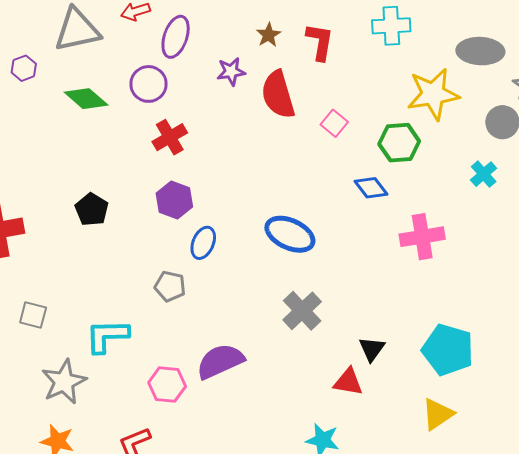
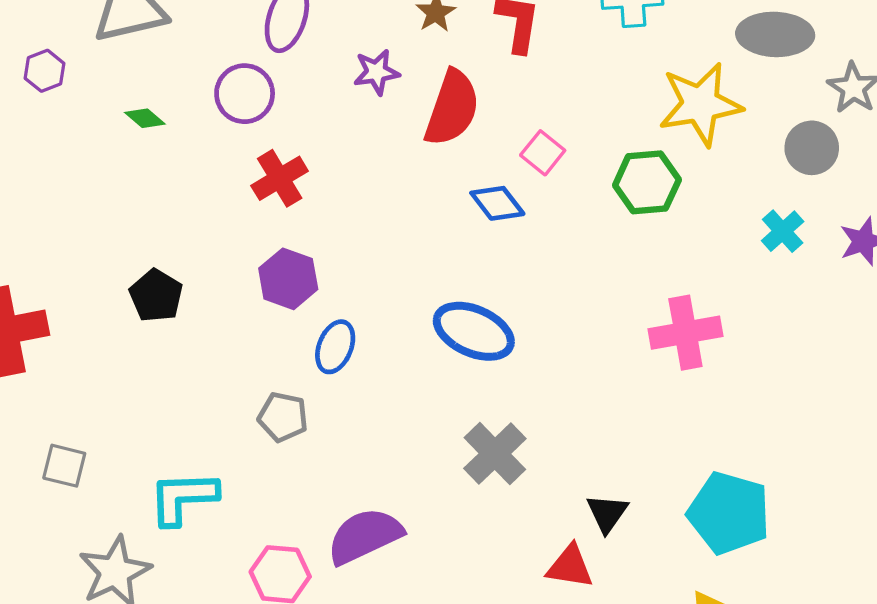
red semicircle: (278, 95) -> (452, 108), turned -144
green diamond: (86, 99) -> (145, 118), size x0.6
blue diamond: (371, 188) -> (497, 203), moved

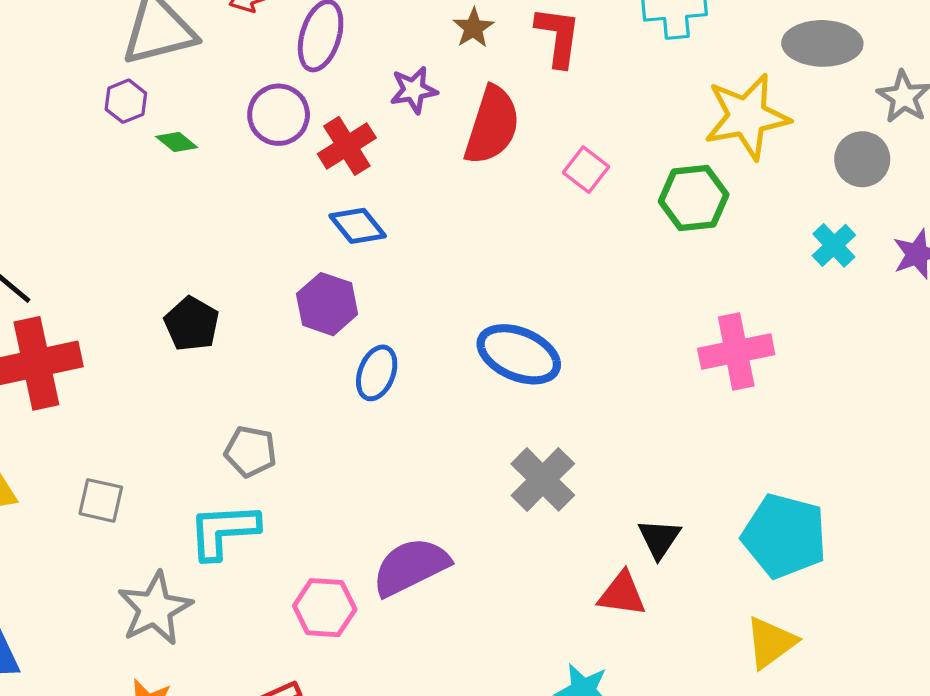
purple hexagon: (45, 71) -> (126, 101), moved
red cross: (280, 178) -> (347, 146), moved
blue diamond: (497, 203) -> (358, 226), moved
gray pentagon: (283, 417) -> (251, 451), moved

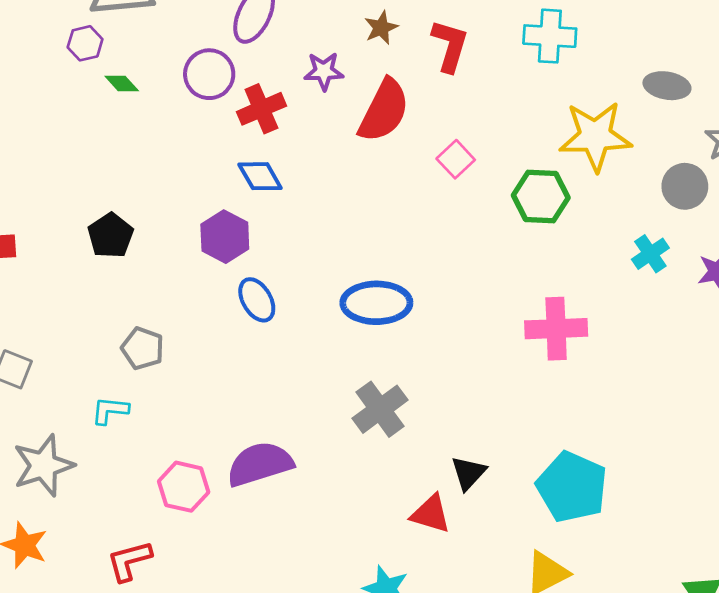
gray ellipse: (822, 43) -> (667, 86), size x0.7
blue ellipse: (519, 354) -> (376, 303), turned -32
blue ellipse: (377, 373) -> (257, 300), turned -60
cyan L-shape: (223, 531) -> (110, 410), size x0.6

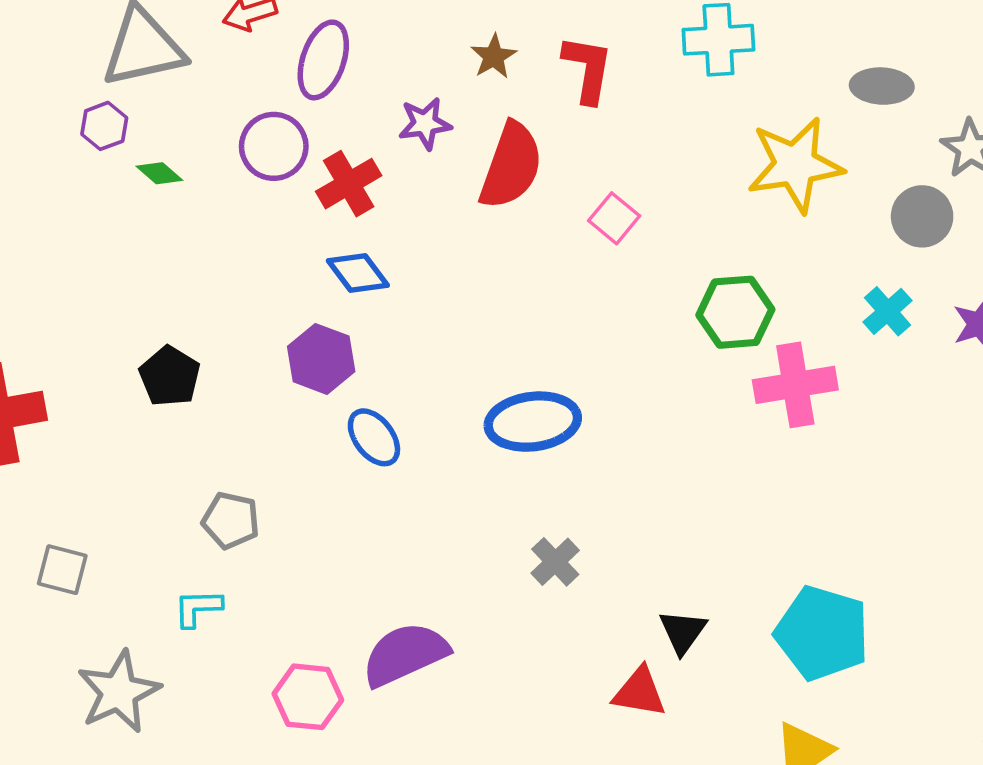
green hexagon: (541, 196) -> (735, 312), moved
pink cross: (556, 329) -> (795, 385), moved
gray cross: (380, 409) -> (555, 562), size x0.7

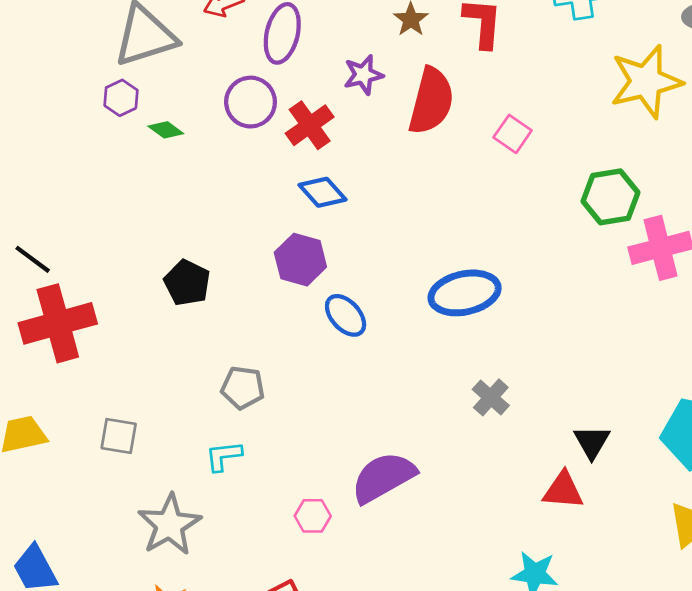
pink hexagon: (308, 697) -> (313, 516), size x0.7

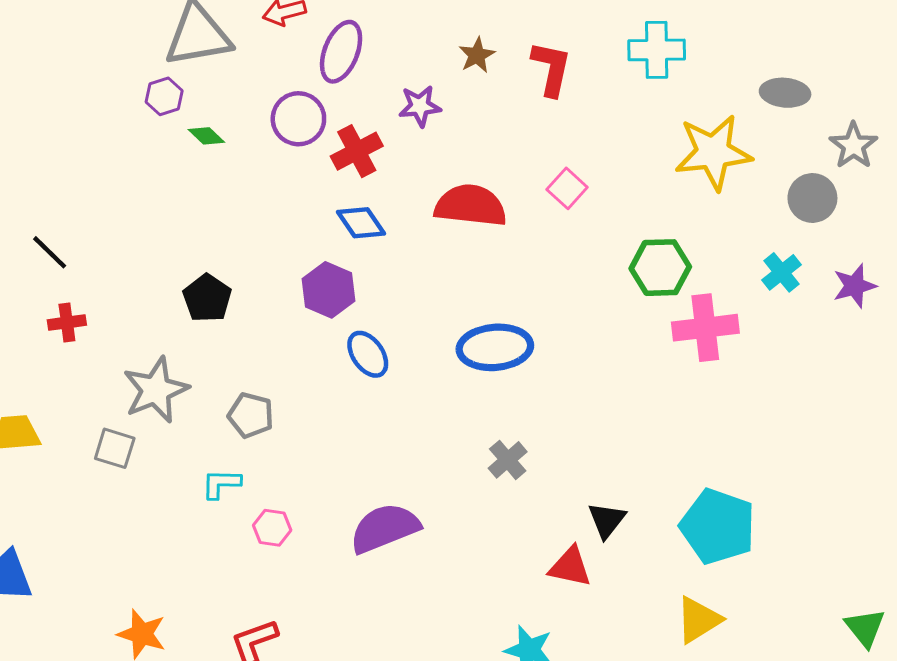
red semicircle: (431, 101) -> (471, 206), moved, turned -106
red cross: (58, 323) -> (67, 322), size x0.5
pink hexagon: (313, 516) -> (272, 528), moved
gray star: (169, 525) -> (156, 390), moved

